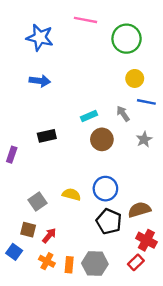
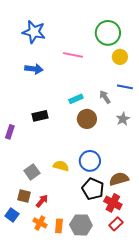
pink line: (86, 20) -> (73, 55), moved
yellow circle: (135, 78) -> (120, 57), moved
red cross: (146, 240) -> (113, 203), moved

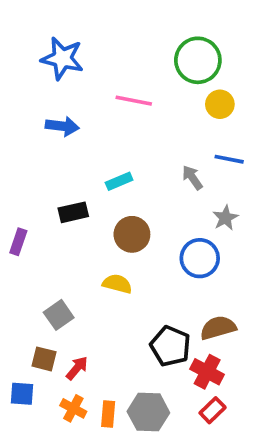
cyan rectangle: (76, 99) -> (119, 181), moved
brown circle: (87, 119) -> (132, 234), moved
blue circle: (90, 161) -> (200, 258), moved
yellow semicircle: (61, 166) -> (117, 284), moved
blue square: (12, 215) -> (22, 394), turned -32

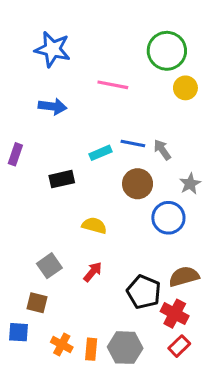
blue line: (229, 159) -> (133, 144), moved
brown circle: (132, 234) -> (138, 184), moved
purple rectangle: (18, 242) -> (15, 154), moved
yellow semicircle: (117, 284) -> (94, 225), moved
red arrow: (77, 368) -> (93, 272), moved

